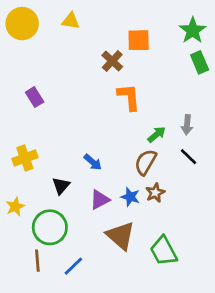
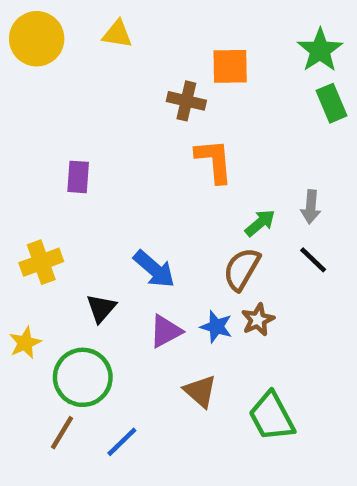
brown cross: (112, 61) -> (186, 101), turned -30
purple rectangle: (35, 97) -> (78, 177), moved, turned 36
blue arrow: (93, 162) -> (154, 269), size x1.4
brown triangle: (121, 236) -> (200, 391), size x0.7
brown line: (37, 261) -> (62, 433), turned 35

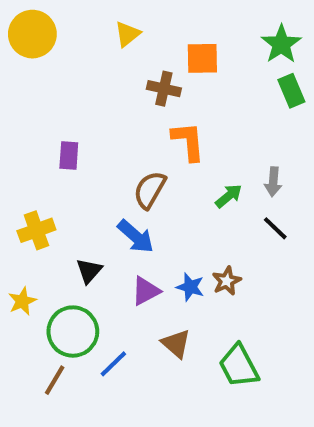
yellow triangle: (117, 34) -> (127, 34), moved, turned -48
brown semicircle: (242, 269) -> (150, 190), moved
blue line: (122, 442) -> (113, 364), moved

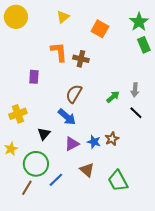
orange square: (202, 58) -> (100, 29), turned 30
brown cross: (164, 89) -> (81, 59), moved
orange L-shape: (188, 141) -> (59, 52), moved

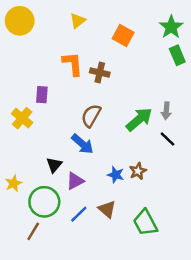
green arrow: (113, 97) -> (139, 119), size x1.6
yellow cross: (18, 114) -> (22, 118), moved, turned -30
purple triangle: (72, 144) -> (75, 181), moved
blue line: (56, 180) -> (79, 214), moved

